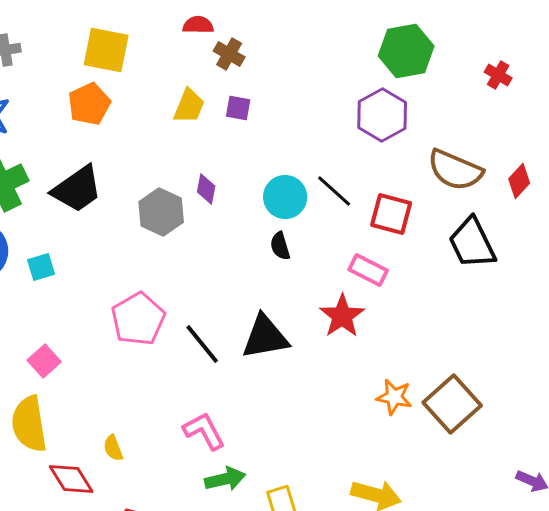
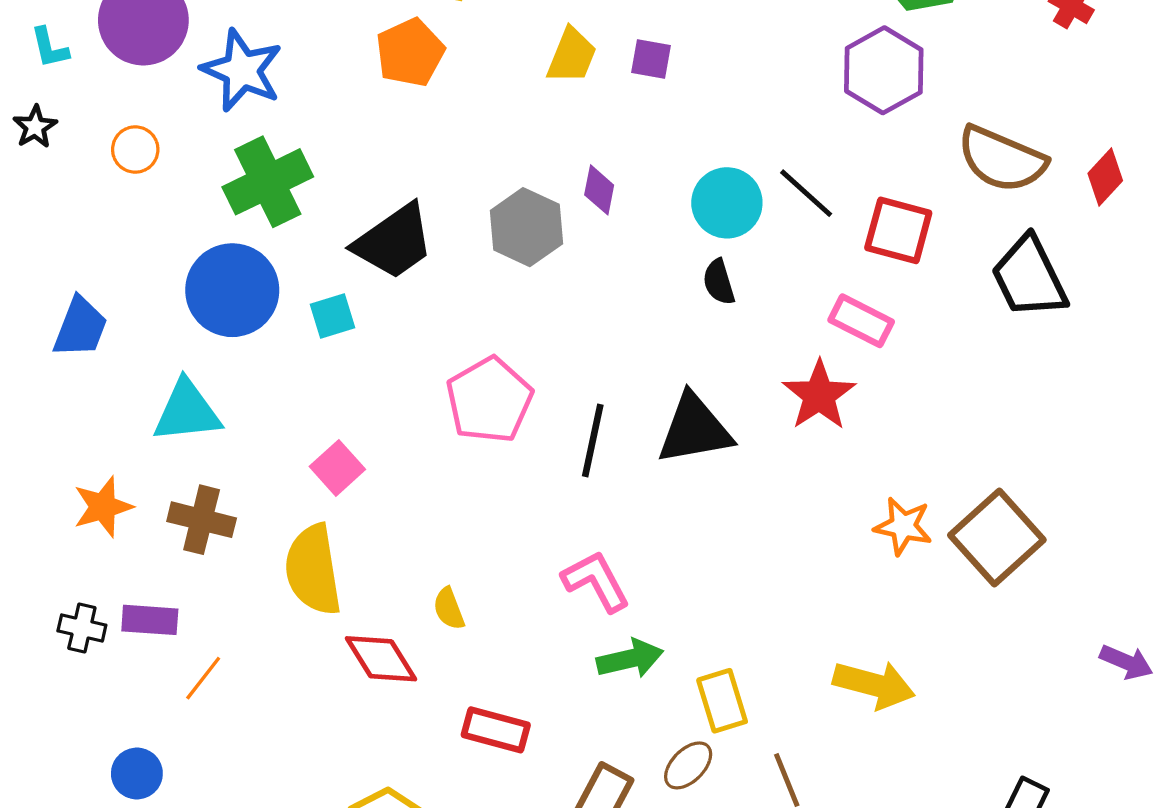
black trapezoid: (77, 189) -> (394, 242), moved
black line: (202, 344) -> (593, 440), turned 51

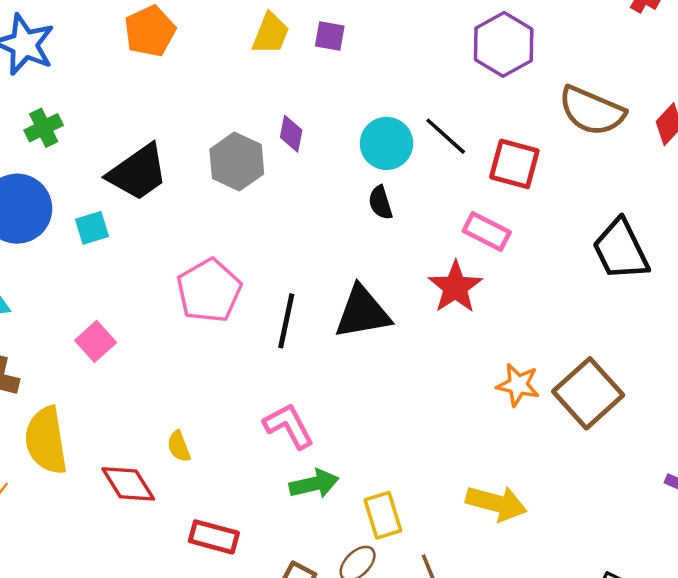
green cross: (268, 182) -> (44, 128), size x0.6
black trapezoid: (1029, 277) -> (621, 250), moved
yellow semicircle: (313, 570) -> (46, 440), moved

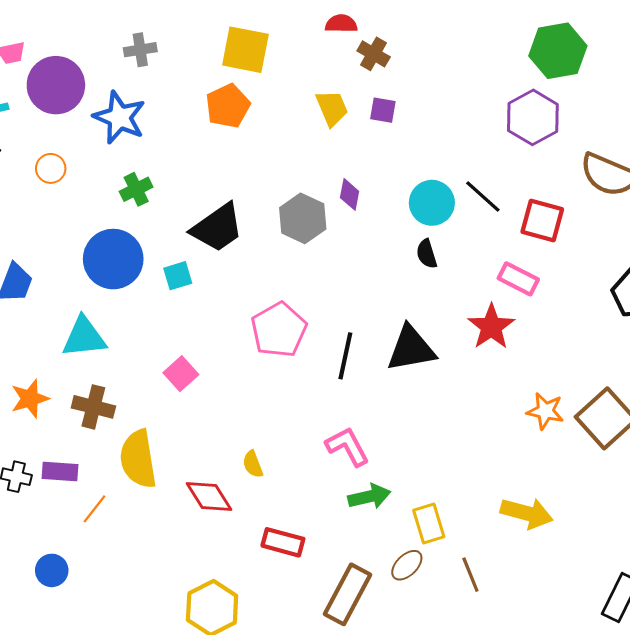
yellow trapezoid: (271, 34) -> (332, 108), turned -45

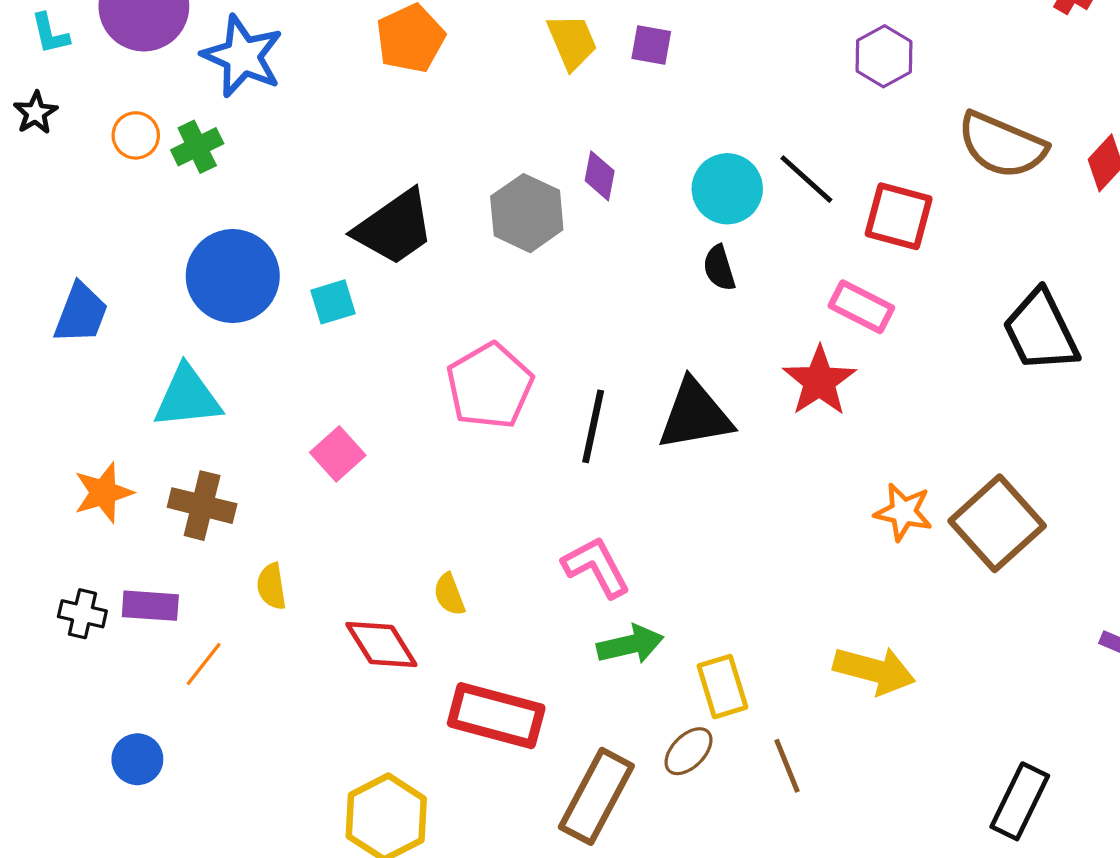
purple hexagon: (533, 117) -> (884, 56), size x0.7
green cross: (136, 189) -> (197, 147), moved
yellow semicircle: (138, 459) -> (272, 586), size x0.5
red rectangle: (283, 542) -> (496, 716), size x1.4

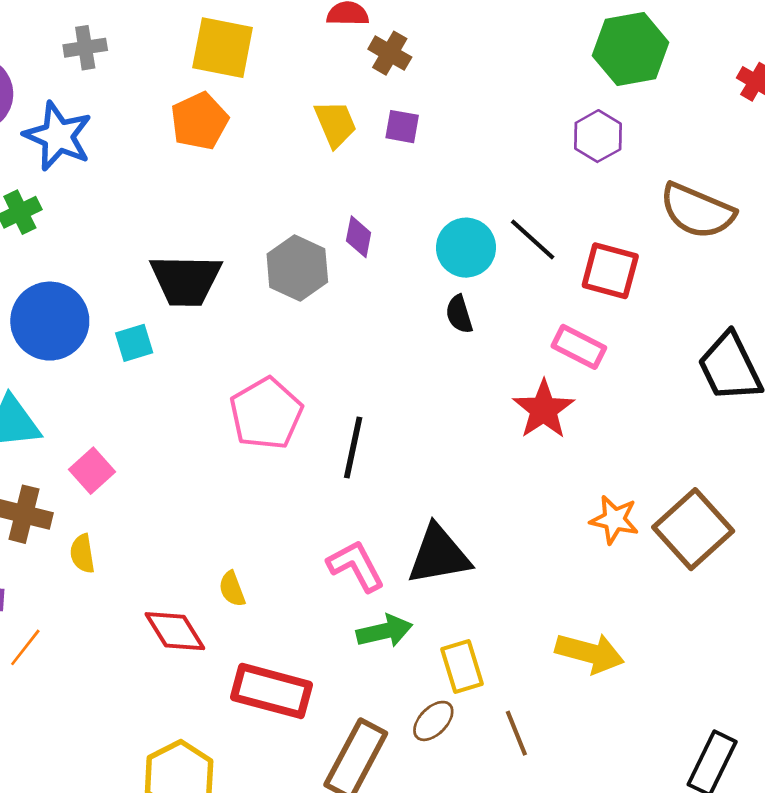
black trapezoid: (394, 228) -> (186, 280), turned 36
black triangle: (695, 415) -> (439, 555), moved
pink square: (338, 454) -> (92, 471), moved
yellow semicircle: (272, 586) -> (82, 554), moved

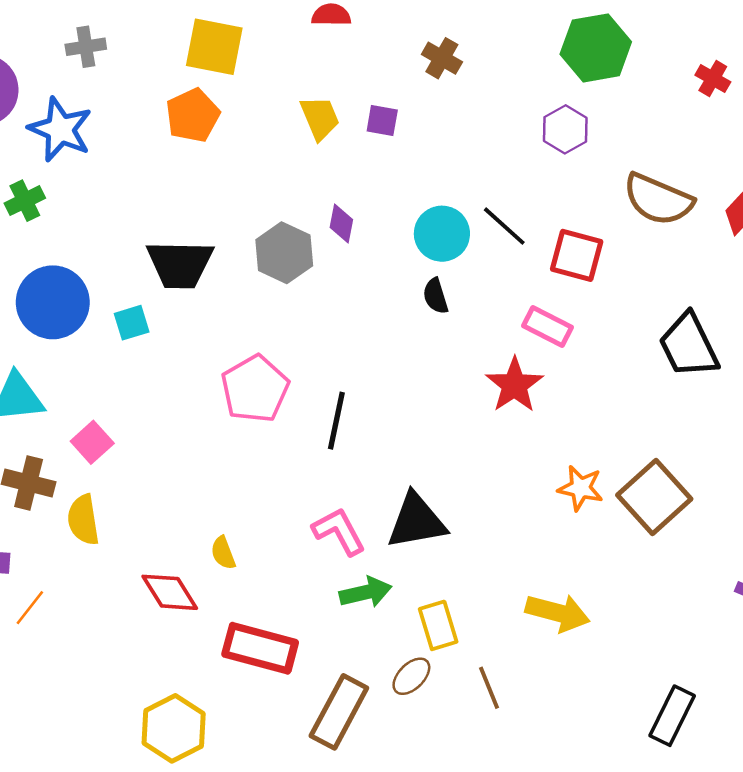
brown cross: (390, 53) -> (442, 58), moved
yellow semicircle: (82, 554) -> (83, 520), size x1.4

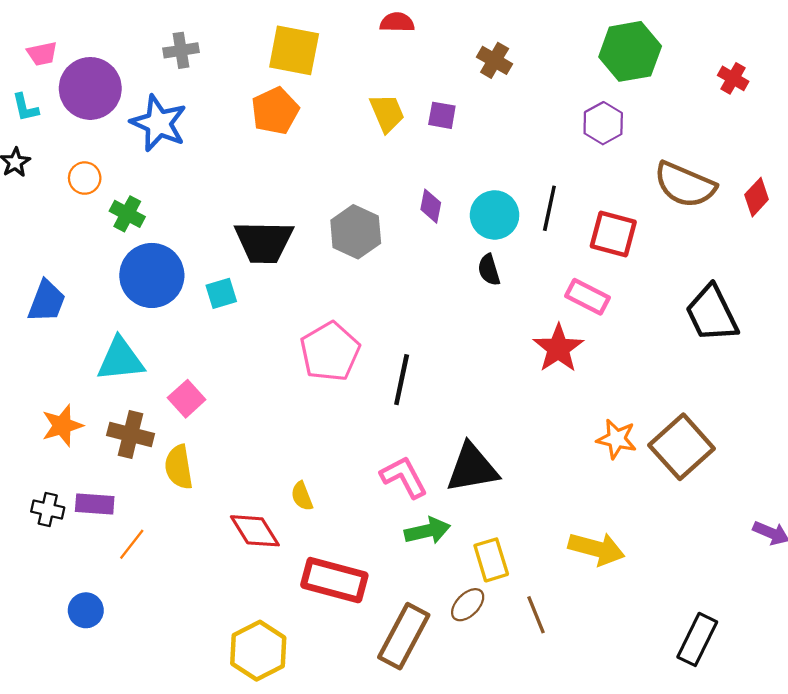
green cross: (25, 201) -> (127, 214), moved, turned -36
purple diamond: (341, 224) -> (431, 206), moved
black line: (504, 226) -> (549, 208), turned 60

